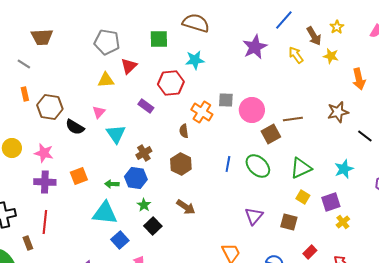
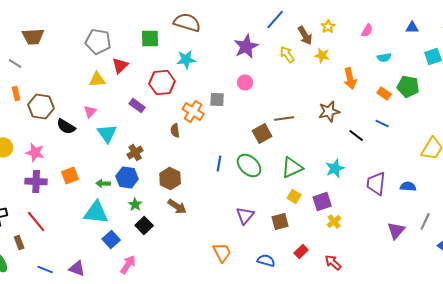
pink circle: (252, 110) -> (245, 82), moved, size x0.6
brown hexagon: (181, 164) -> (170, 178), moved
red line: (45, 222) -> (36, 222), turned -45
brown square: (289, 222) -> (280, 222), turned -30

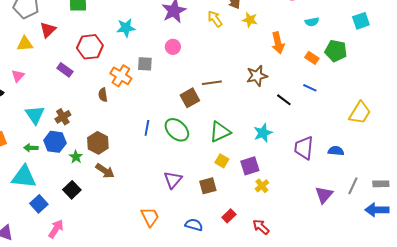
cyan star: (186, 60) -> (126, 28), moved
cyan triangle: (107, 134) -> (35, 115), moved
green star: (135, 204) -> (76, 157), moved

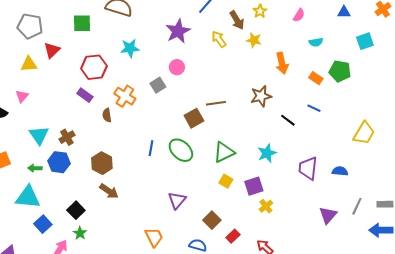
gray square: (145, 64) -> (158, 85), moved, turned -35
purple rectangle: (65, 70) -> (85, 95), moved
green star: (76, 157) -> (80, 233), moved
brown square: (208, 186) -> (212, 220), moved, turned -30

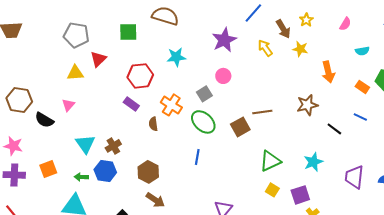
green ellipse: (181, 150) -> (203, 122), moved

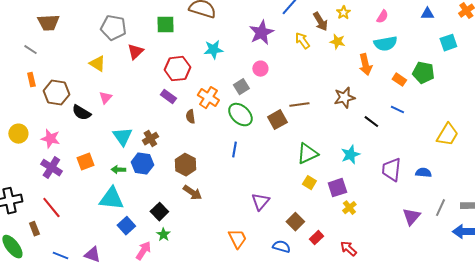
cyan semicircle: (362, 51) -> (385, 44), moved, size x1.6
yellow triangle: (75, 73) -> (97, 64), moved, turned 36
purple cross: (14, 175) -> (51, 168), turned 30

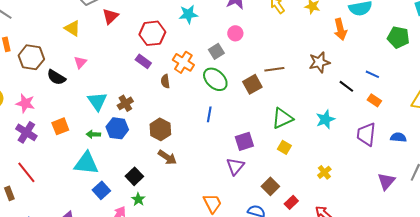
orange rectangle: (399, 80) -> (374, 100), moved
purple square: (337, 188) -> (244, 141), moved

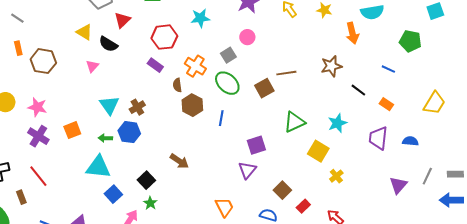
blue line: (372, 74) -> (388, 69), moved
black semicircle: (56, 77) -> (108, 44), moved
brown hexagon: (160, 129) -> (192, 105), moved
yellow square: (284, 147) -> (318, 151), moved, size x1.5

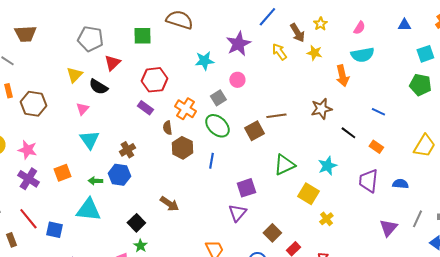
cyan star: (200, 18) -> (204, 61), moved
yellow triangle: (84, 32) -> (74, 75), turned 42
green pentagon: (410, 41) -> (420, 85), moved
cyan triangle: (109, 105) -> (89, 140), moved
blue square: (113, 194) -> (54, 230), moved, turned -36

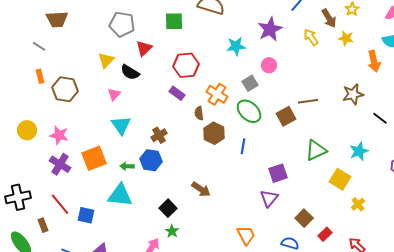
orange square: (62, 173) -> (94, 158), size x1.4

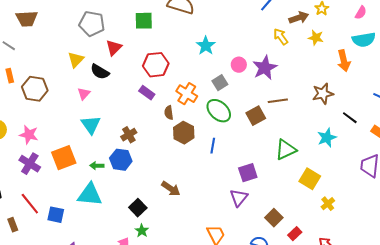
brown arrow: (329, 18) -> (299, 18), turned -78
purple star: (270, 29) -> (265, 68), moved
cyan star: (236, 46) -> (206, 46), turned -30
cyan star: (359, 151) -> (327, 138), moved

